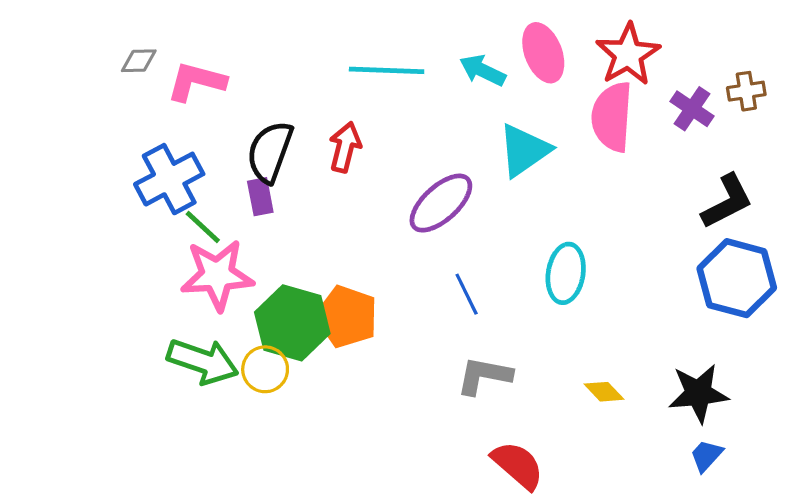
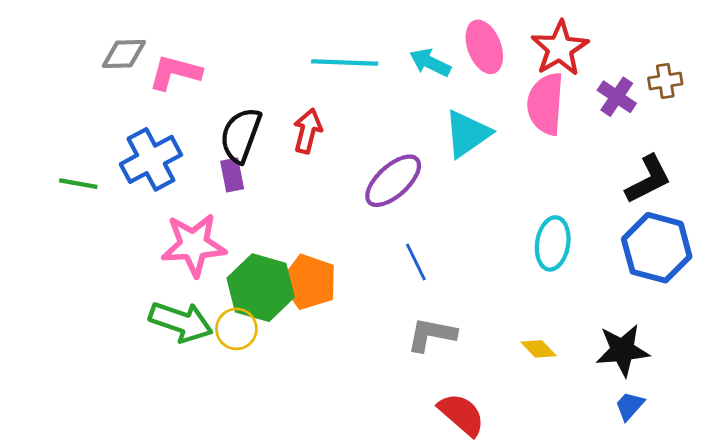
gray diamond: (139, 61) -> (124, 54), size x1.4
green line: (203, 227) -> (78, 184), moved, turned -33
cyan ellipse: (566, 273) -> (553, 243), moved

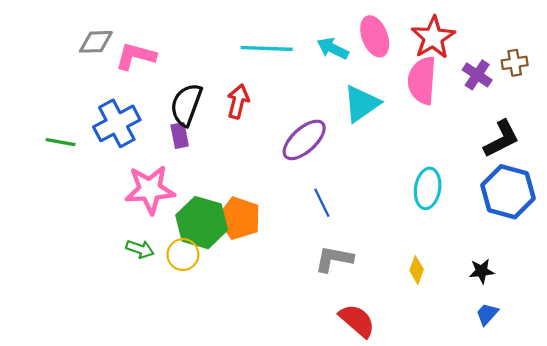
green arrow: (181, 322) -> (140, 249), size x0.6
yellow diamond: (538, 349) -> (417, 270), turned 64
black star: (622, 350) -> (482, 271), size x0.6

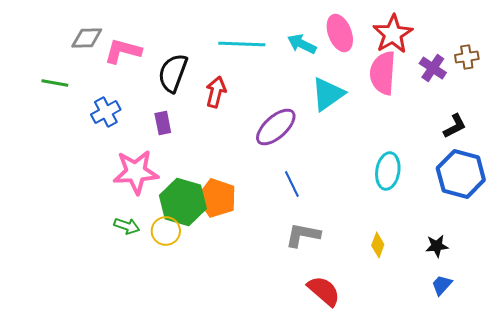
black semicircle: (186, 105) -> (173, 73), moved
blue cross: (117, 123) -> (106, 112), size x0.7
black L-shape: (501, 139) -> (455, 126), size x0.7
green line: (61, 142) -> (55, 83), moved

